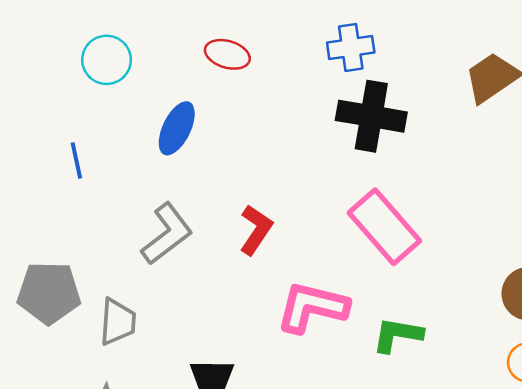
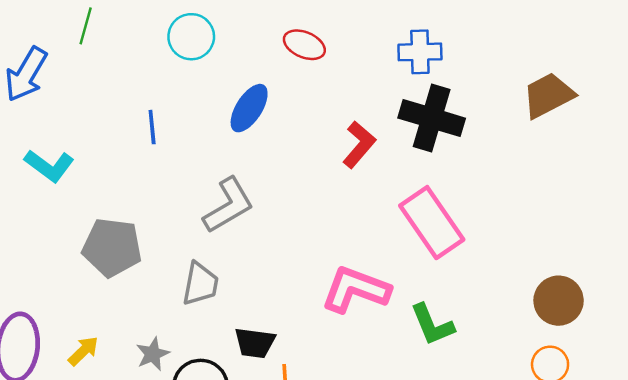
red L-shape: (256, 230) -> (359, 145), moved
gray trapezoid: (118, 322) -> (200, 284), moved
green L-shape: (397, 335) -> (432, 325), turned -129

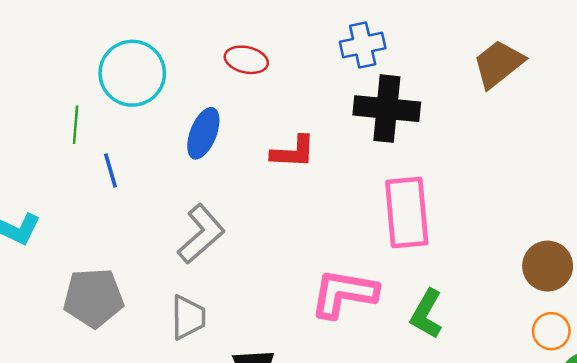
green line: (86, 26) -> (76, 125), moved
cyan circle: (191, 37) -> (132, 73), size x1.4
red L-shape: (359, 145) -> (293, 152), moved, turned 63
pink rectangle: (432, 223) -> (407, 212), turned 40
green L-shape: (432, 325) -> (426, 314), turned 63

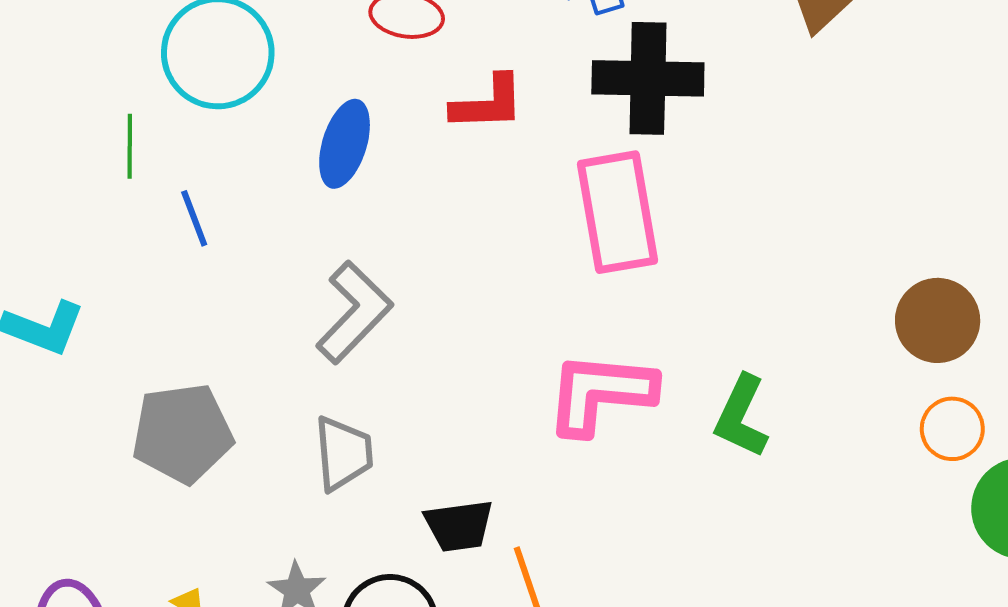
red L-shape: (293, 152) -> (488, 103), moved
pink rectangle: (407, 212) -> (617, 212), moved

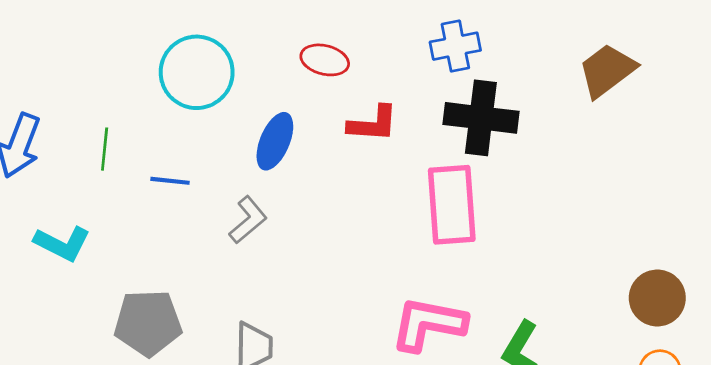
green line: (130, 146) -> (105, 149), moved
blue line: (194, 218) -> (170, 181), turned -69
gray L-shape: (354, 312) -> (248, 220), moved, size x0.7

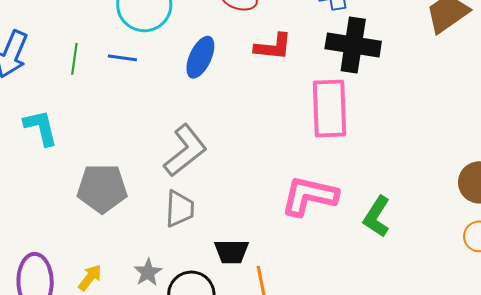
blue line: (170, 181) -> (122, 58), moved
gray L-shape: (248, 220) -> (185, 151), moved, size x1.5
cyan L-shape: (62, 244) -> (41, 128), turned -132

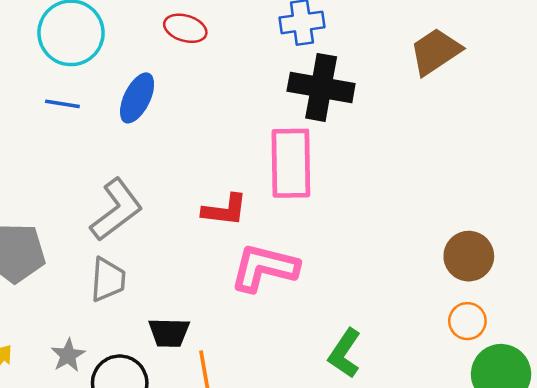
red L-shape: (273, 47) -> (225, 210), moved
blue line: (122, 58) -> (62, 104), moved
green L-shape: (377, 217) -> (345, 353), moved

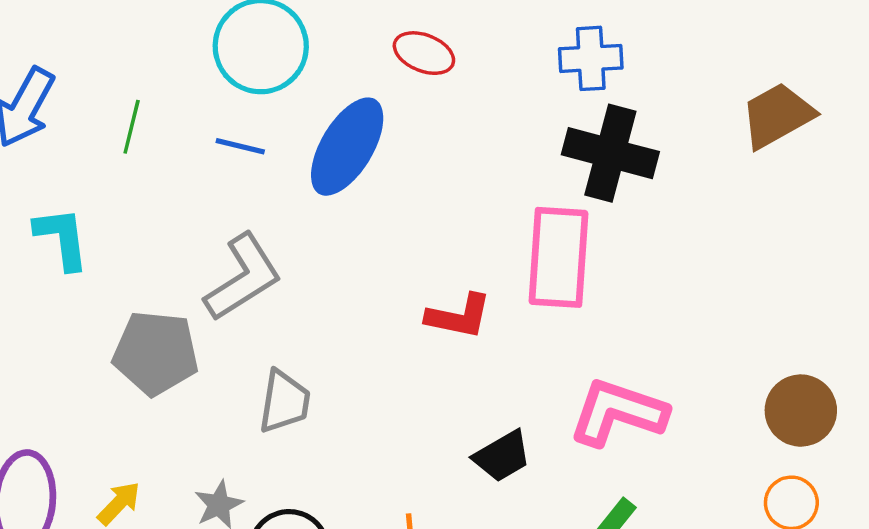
blue ellipse: (137, 98) -> (347, 147), size x1.4
gray L-shape: (116, 210) -> (243, 277), moved
pink L-shape: (264, 268) -> (618, 412), moved
black trapezoid: (169, 333) -> (502, 456), moved, turned -36

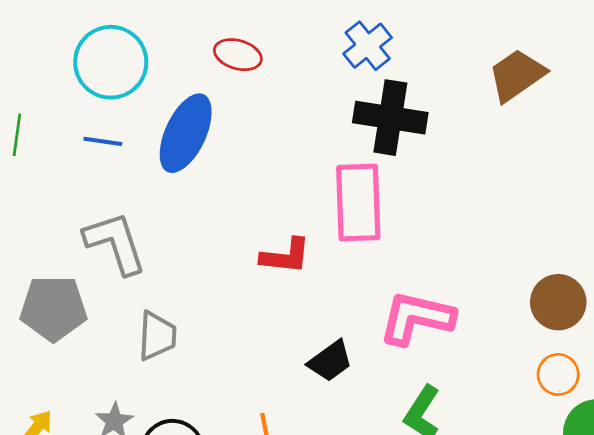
blue cross: (591, 58) -> (368, 46), turned -30
gray L-shape: (243, 277) -> (115, 243), turned -70

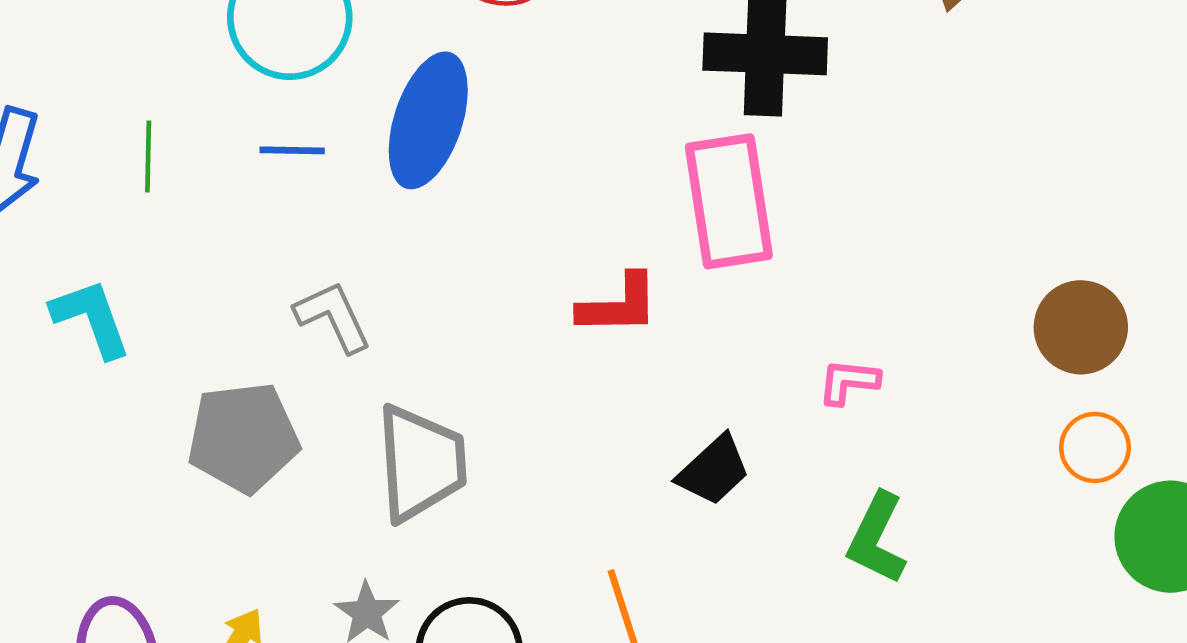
gray L-shape: (115, 243) -> (333, 317), size x0.7
pink L-shape: (417, 318) -> (849, 382), size x0.5
gray trapezoid: (157, 336) -> (421, 463), size x1.4

